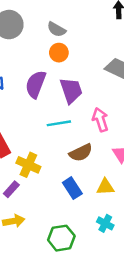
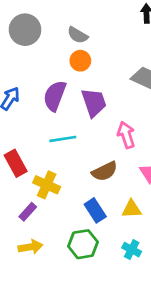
cyan line: (59, 123) -> (63, 139), moved
green hexagon: (61, 238) -> (83, 244), moved

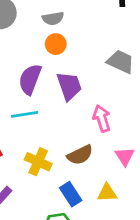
gray semicircle: (78, 35) -> (53, 18), turned -40
cyan line: (63, 139) -> (25, 114), moved
yellow cross: (47, 185) -> (38, 162), moved

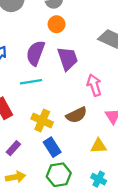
blue rectangle: (71, 194) -> (52, 147), moved

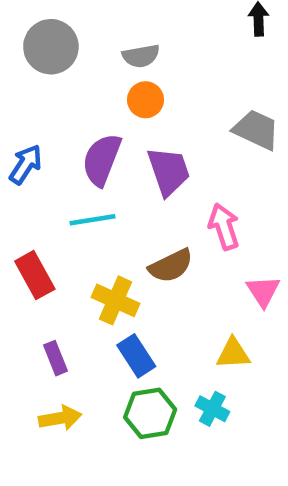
brown semicircle: (76, 115) -> (171, 266), moved
purple rectangle: (13, 148) -> (56, 358), turned -64
cyan cross: (99, 179) -> (212, 409), moved

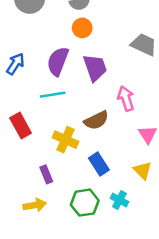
yellow triangle: (233, 353) -> (143, 170), moved, turned 48
blue rectangle: (136, 356) -> (99, 164), moved
purple rectangle: (56, 358) -> (46, 174), moved

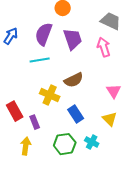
pink arrow: (126, 99) -> (104, 47), moved
red rectangle: (21, 125) -> (15, 111), moved
yellow arrow: (35, 205) -> (26, 146), turned -72

